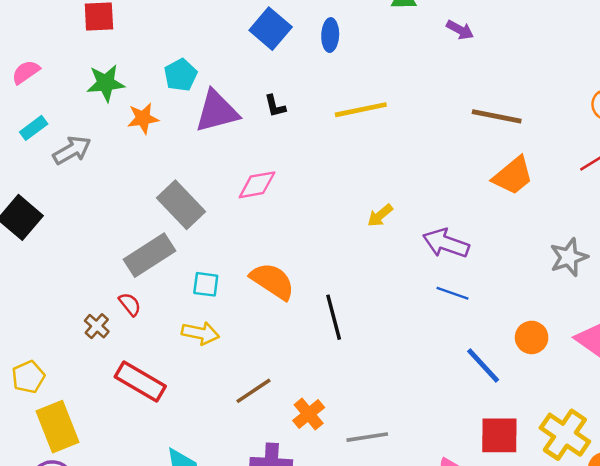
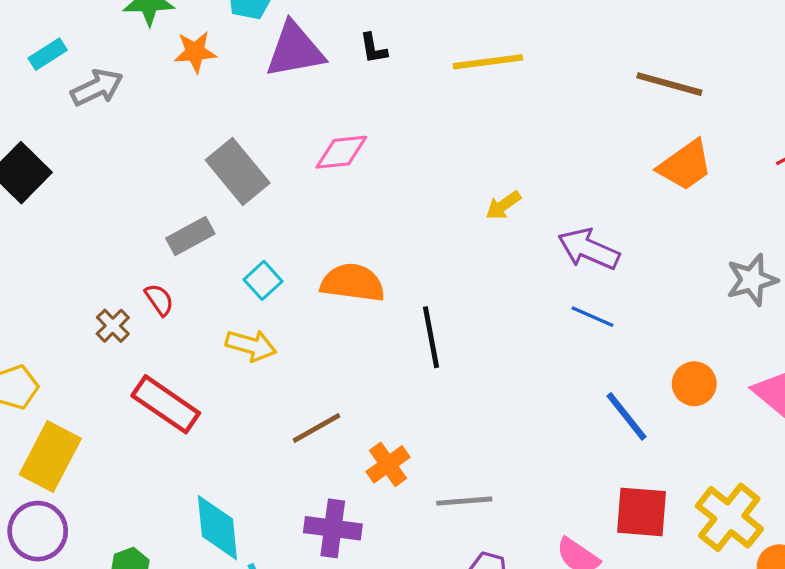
gray rectangle: (149, 255) -> (190, 236), size x0.7
orange semicircle: (272, 281) -> (353, 283), turned -30
cyan square: (206, 284) -> (263, 280), turned 36
yellow rectangle: (57, 427) -> (50, 457), turned 45

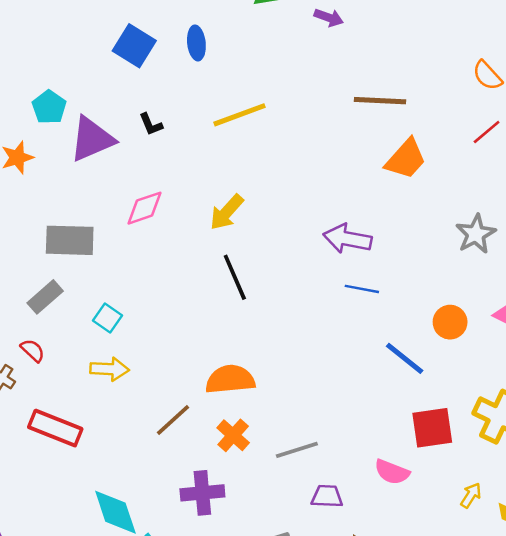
gray rectangle: (238, 171) -> (70, 240), turned -36
yellow arrow: (503, 205) -> (227, 212), moved, size x1.4
orange semicircle: (353, 283) -> (230, 379), moved
black line: (431, 337) -> (235, 277), moved

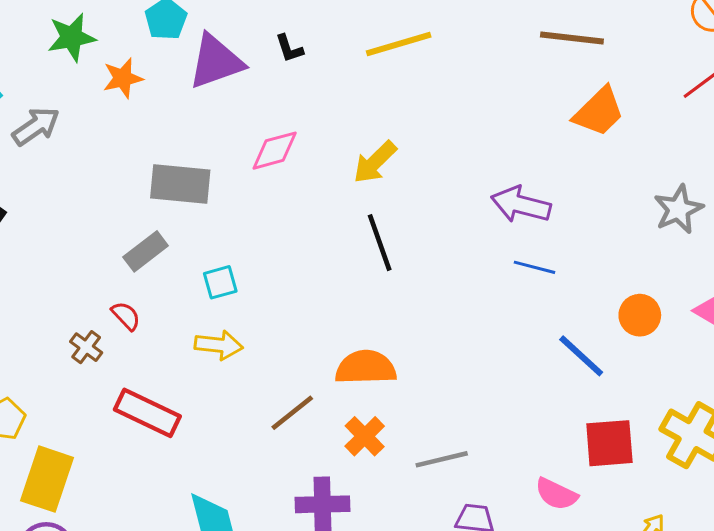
cyan square: (107, 318) -> (220, 282), turned 36

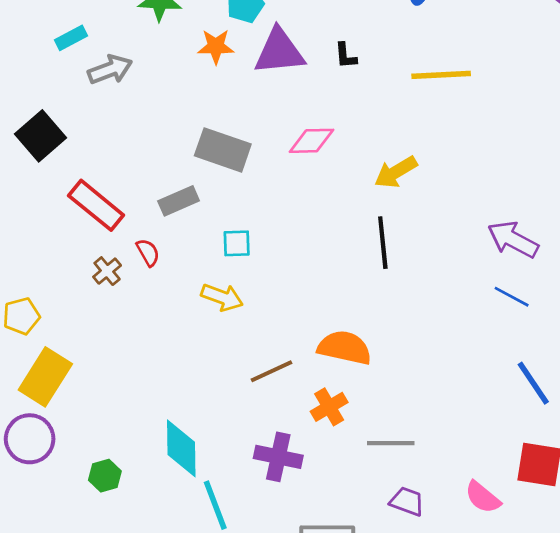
orange star: (123, 78) -> (216, 46), moved
red rectangle: (147, 413) -> (96, 205), moved

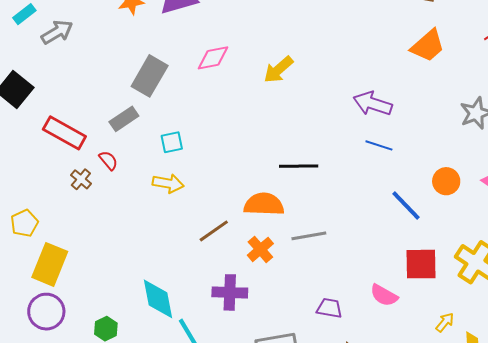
gray rectangle: (223, 150) -> (150, 76), turned -69
black line: (383, 243) -> (299, 166), moved, turned -75
gray line: (391, 443) -> (309, 236), moved

